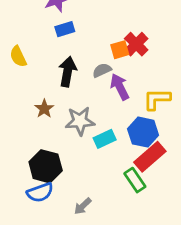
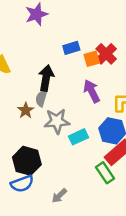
blue rectangle: (65, 29) -> (71, 48), moved
gray semicircle: (102, 70) -> (41, 98), moved, turned -49

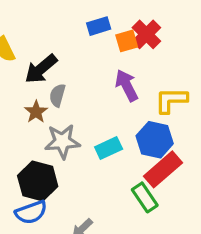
black arrow: (46, 78) -> (41, 69), moved, turned -140
gray star: (57, 121) -> (62, 141), moved

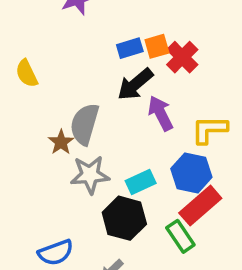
orange square: (127, 41) -> (157, 46), moved
black arrow: (41, 69) -> (135, 84), moved
gray semicircle: (57, 95) -> (85, 124), size x1.6
black hexagon: (38, 181) -> (124, 218), moved

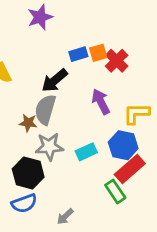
black arrow: (135, 84) -> (55, 81), moved
brown star: (61, 142) -> (28, 123), turned -30
black hexagon: (124, 218) -> (28, 173), moved

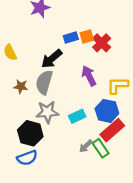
brown star: (28, 123) -> (21, 86), moved
gray arrow: (65, 217) -> (86, 146), moved

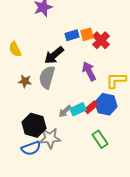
gray star: (47, 112) -> (50, 138), moved
red rectangle: (112, 130) -> (91, 107), moved, size x0.6
gray arrow: (86, 146) -> (65, 111), moved

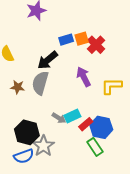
blue hexagon: (106, 104) -> (101, 127), moved
red rectangle: (91, 107) -> (86, 124), moved
gray arrow: (65, 111) -> (59, 118), turned -104
gray star: (50, 138) -> (43, 146), turned -30

